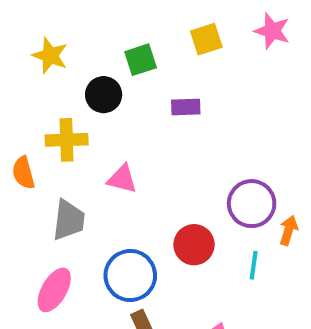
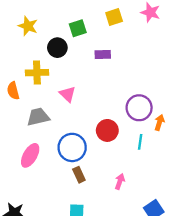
pink triangle: (122, 179) -> (68, 94), turned 30
gray trapezoid: (69, 220) -> (38, 117), turned -110

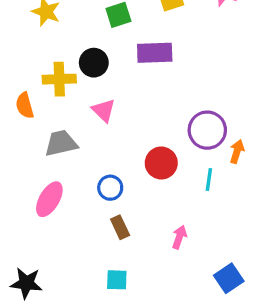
black circle: (57, 48) -> (94, 63), moved
purple rectangle: (103, 54) -> (155, 53), size x1.5
blue circle: (72, 147) -> (110, 188), size x0.6

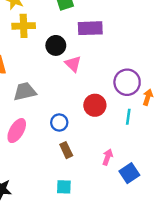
black circle: (94, 63) -> (56, 45), moved
yellow cross: (59, 79) -> (24, 26), moved
pink triangle: (104, 110) -> (73, 64), moved
blue square: (229, 278) -> (129, 173), moved

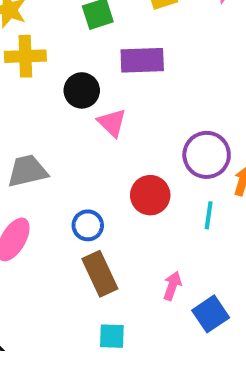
brown rectangle: (66, 150) -> (100, 274), size x1.5
cyan square: (64, 187) -> (112, 336), moved

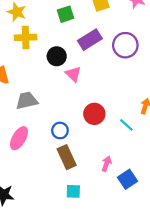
purple rectangle: (142, 60) -> (90, 40), turned -30
purple circle: (207, 155) -> (125, 45), moved
cyan line: (209, 215) -> (126, 125), turned -56

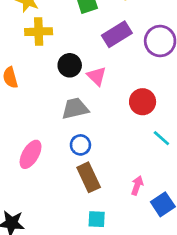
black circle: (57, 56) -> (70, 65), moved
gray trapezoid: (27, 101) -> (75, 108), moved
red circle: (94, 114) -> (143, 102), moved

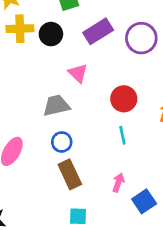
black circle: (70, 65) -> (51, 34), moved
cyan line: (161, 138) -> (122, 135), moved, turned 36

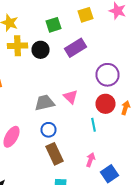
purple circle: (141, 38) -> (108, 75), moved
pink triangle: (78, 73) -> (70, 97), moved
red circle: (124, 99) -> (106, 104), moved

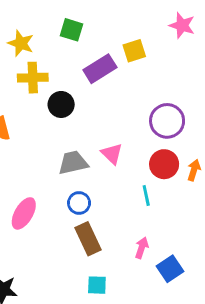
yellow square: (86, 15) -> (134, 51), moved
green square: (54, 25) -> (72, 30), moved, turned 35
purple rectangle: (76, 48) -> (100, 69), moved
black circle: (40, 50) -> (61, 104), moved

